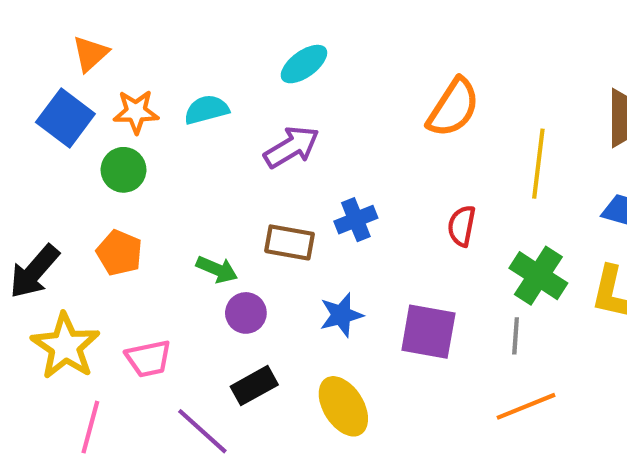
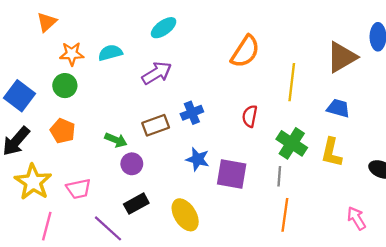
blue square: (65, 118) -> (20, 96), moved
brown rectangle: (289, 242) -> (156, 125), turned -30
blue star: (341, 315) -> (198, 159), moved, turned 30
orange line: (526, 406) -> (285, 215), turned -60

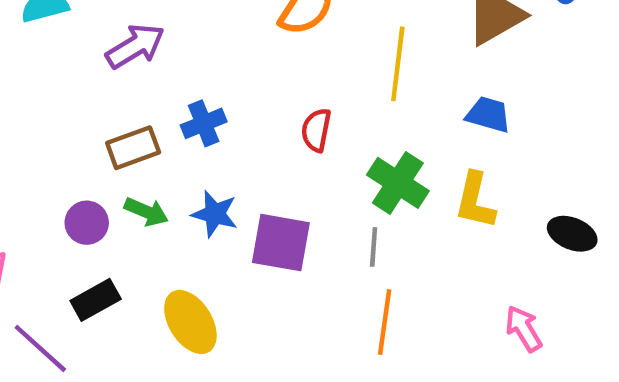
green arrow: (116, 140) -> (146, 212), moved

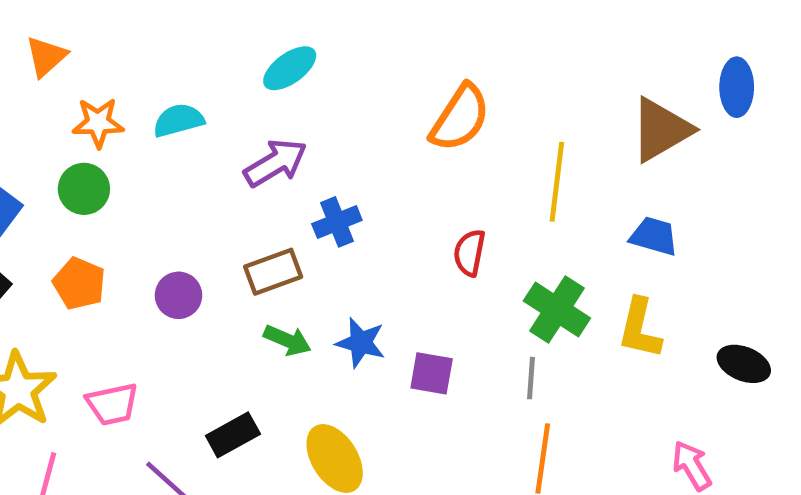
blue cross: (204, 123) -> (337, 222), moved
purple circle: (87, 223) -> (179, 295), moved
purple square: (281, 243) -> (432, 373), size x0.7

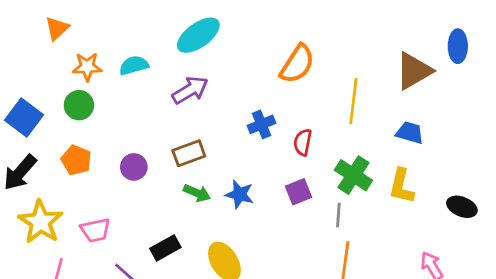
cyan ellipse: (290, 68) -> (198, 35), size x1.4
blue cross: (337, 222) -> (262, 124), moved
purple square: (432, 373) -> (299, 192), moved, turned -32

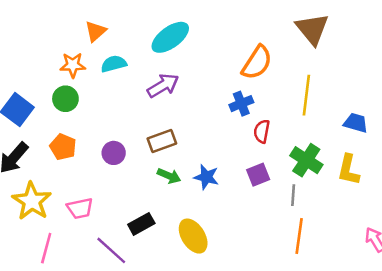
orange triangle: (57, 28) -> (96, 31), moved
brown triangle: (414, 71) -> (312, 29), moved, turned -39
blue cross: (262, 124) -> (241, 104), moved

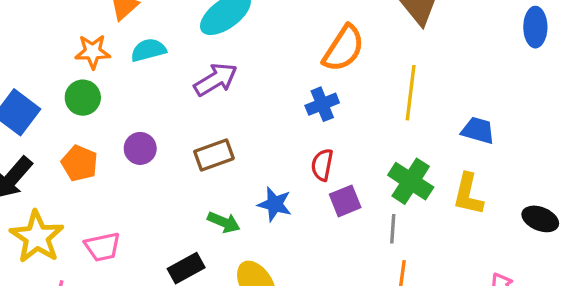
red semicircle: (262, 131) -> (322, 165), moved
purple circle: (114, 153) -> (140, 148), moved
green arrow: (169, 176) -> (224, 222), moved

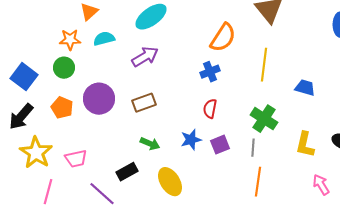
purple circle: (140, 148) -> (99, 99), size x1.6
yellow L-shape: (468, 194) -> (305, 145), moved
purple square: (345, 201) -> (220, 145), moved
blue star: (275, 204) -> (191, 140), moved, turned -30

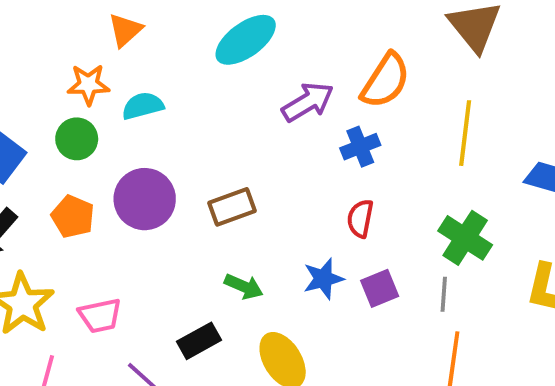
cyan semicircle: (104, 39) -> (143, 106), moved
purple arrow: (145, 57) -> (308, 102), moved

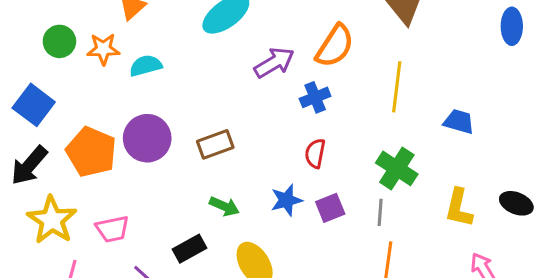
green circle: (77, 139) -> (59, 41), moved
orange pentagon: (73, 217) -> (91, 152), size x1.5

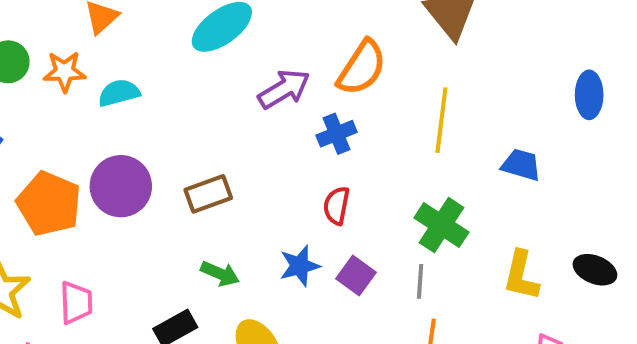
blue ellipse: (512, 26) -> (589, 95), moved
purple square: (330, 208) -> (356, 276), turned -32
pink trapezoid: (112, 229) -> (76, 303), turned -80

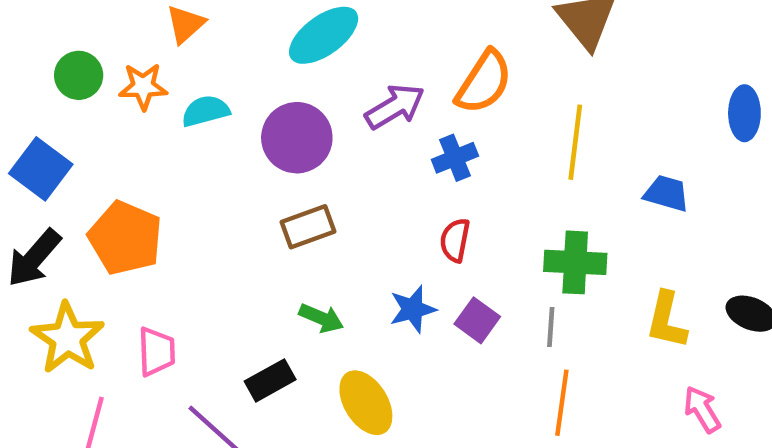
purple circle: (121, 186) -> (297, 138), moved
green cross: (441, 225) -> (575, 262), turned -30

